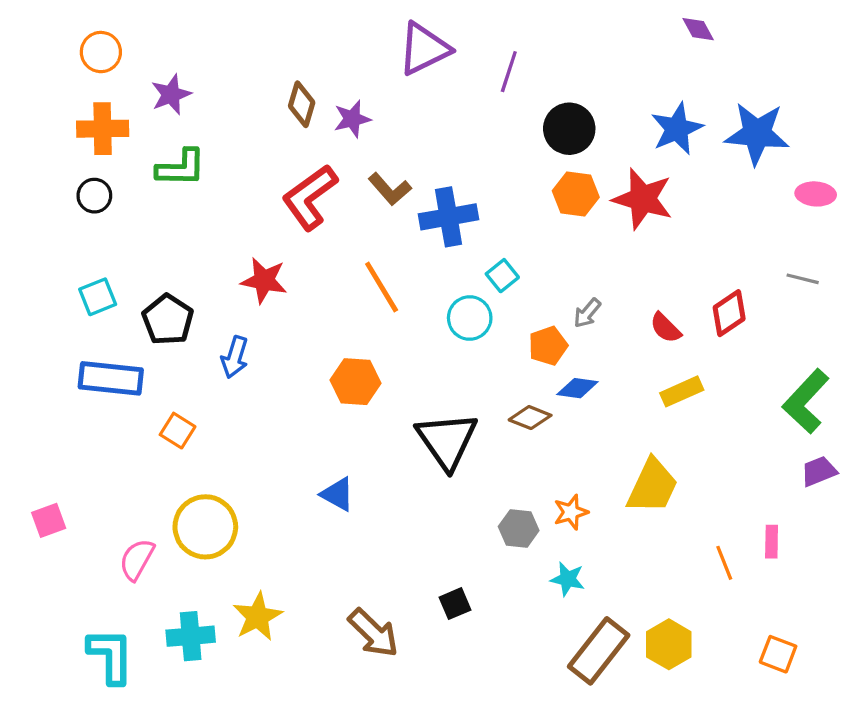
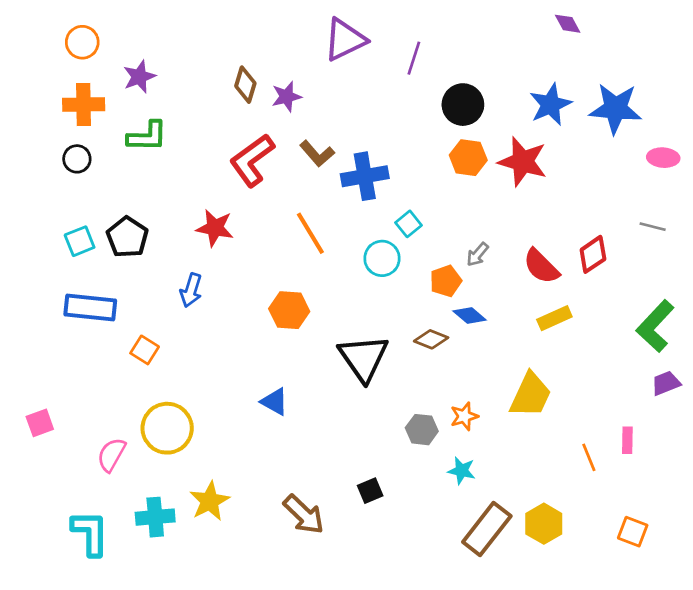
black pentagon: (168, 320) -> (127, 237), moved
red semicircle: (665, 328) -> (541, 266), size x1.4
blue diamond: (577, 388) -> (470, 315), turned 32

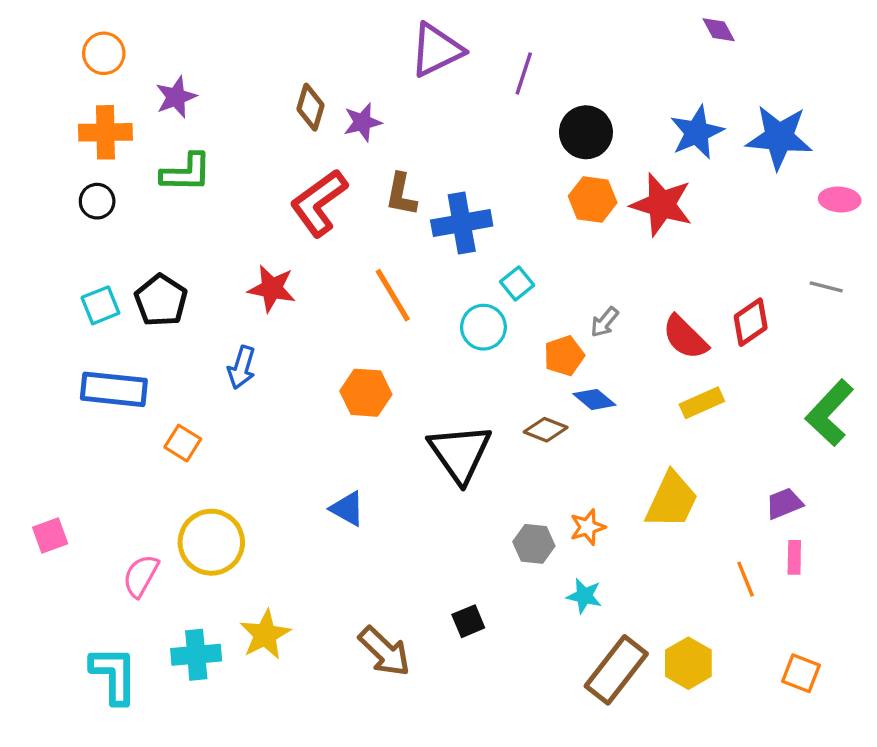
brown L-shape: (317, 154) -> (401, 194), turned 52
purple trapezoid: (666, 383) -> (784, 504), moved

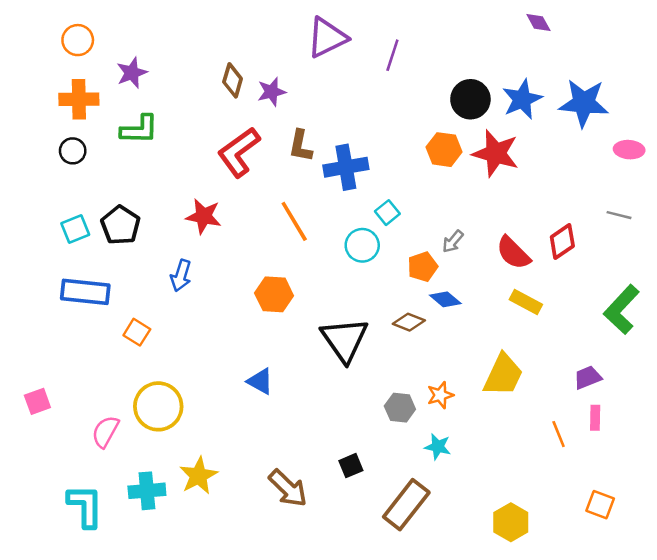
black circle: (586, 132) -> (470, 99), moved
yellow rectangle: (702, 403) -> (526, 302), turned 52
yellow hexagon: (688, 663) -> (511, 522), moved
brown rectangle: (616, 670) -> (406, 505), moved

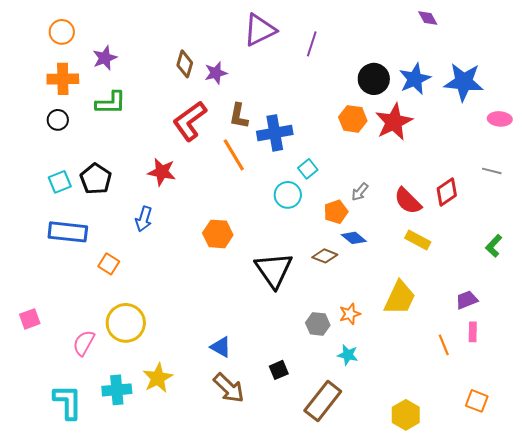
red star: (496, 153) -> (394, 122), turned 30
orange line: (294, 221) -> (234, 155), moved
green L-shape: (622, 309) -> (494, 246), size x0.6
blue triangle: (260, 381) -> (221, 347), moved

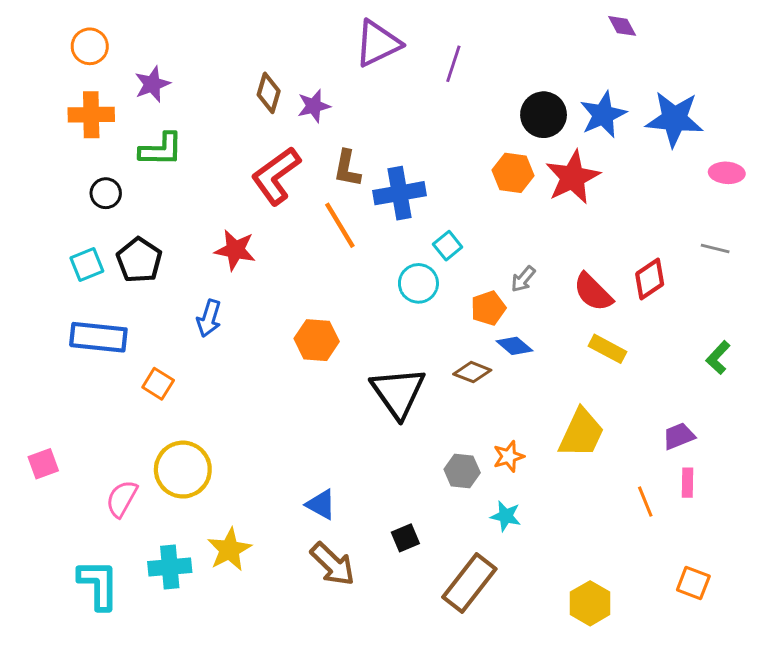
black circle: (58, 120) -> (106, 193), moved

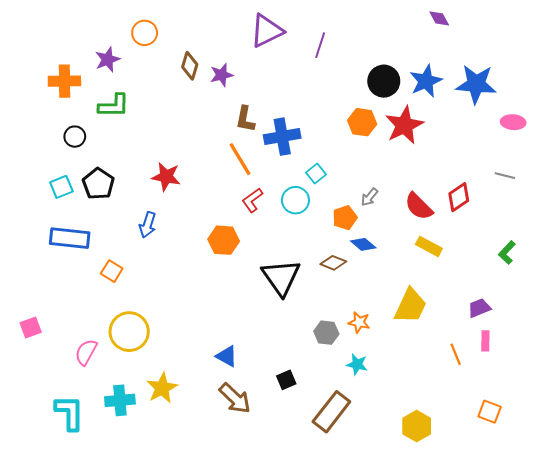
orange circle: (90, 46) -> (145, 33), moved
red L-shape: (276, 176) -> (252, 200), moved, size x0.6
orange star: (509, 456) -> (359, 322), turned 30

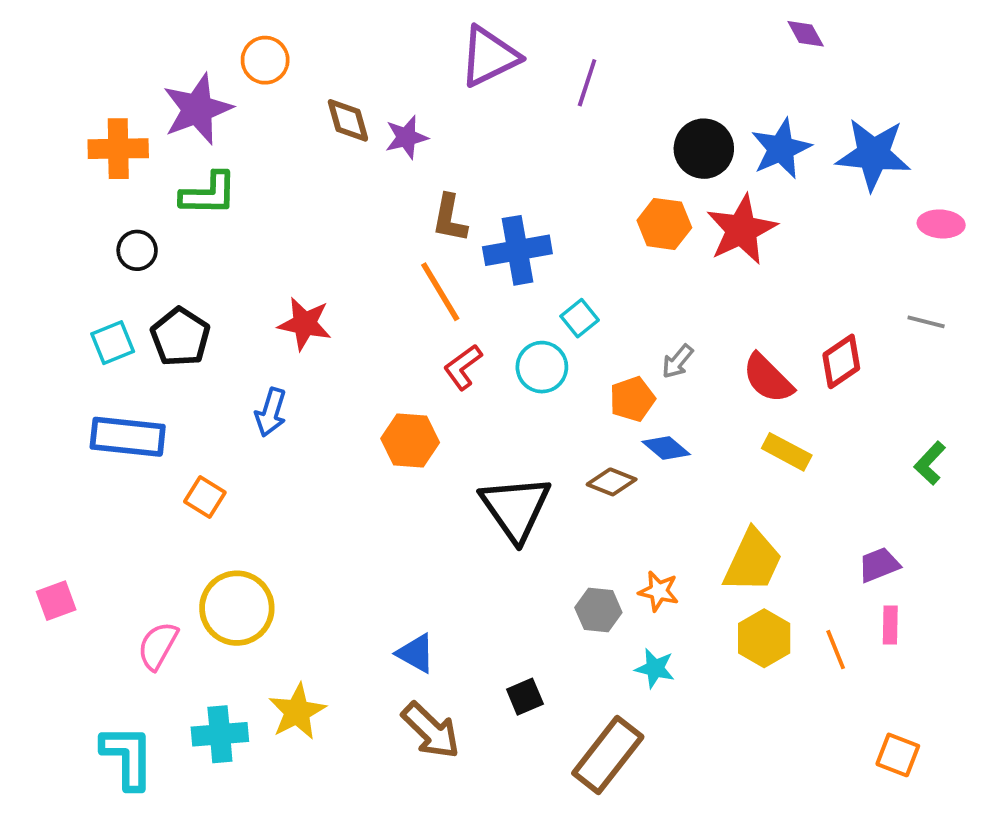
purple star: (108, 60) -> (197, 109), size x1.5
brown diamond: (190, 66) -> (348, 120), turned -32
yellow hexagon: (417, 426) -> (764, 638), moved

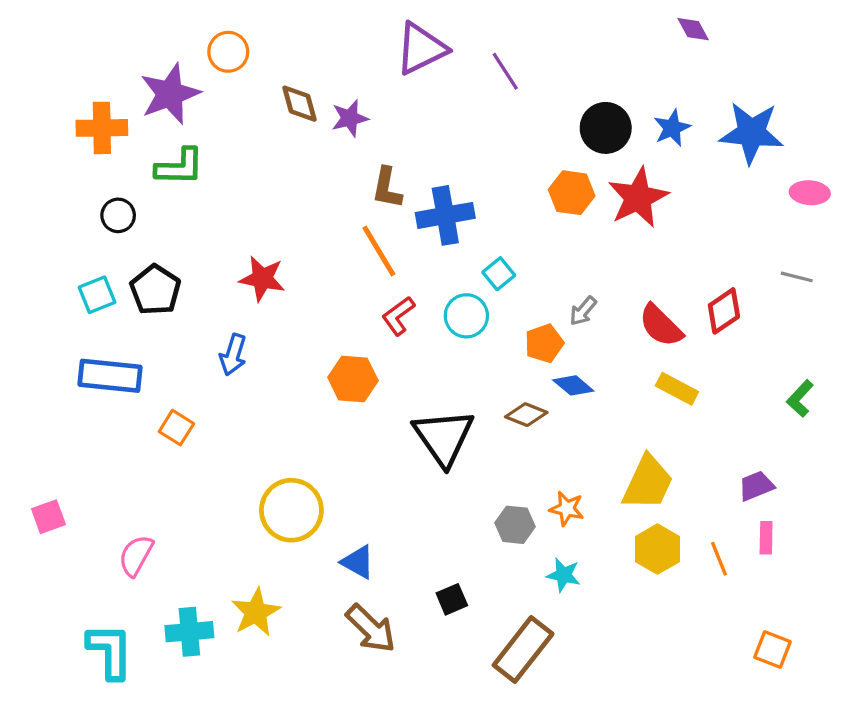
purple line: (587, 83) -> (505, 71), turned -51
blue star: (781, 149) -> (672, 128), size x0.7
yellow circle: (237, 608) -> (291, 510), moved

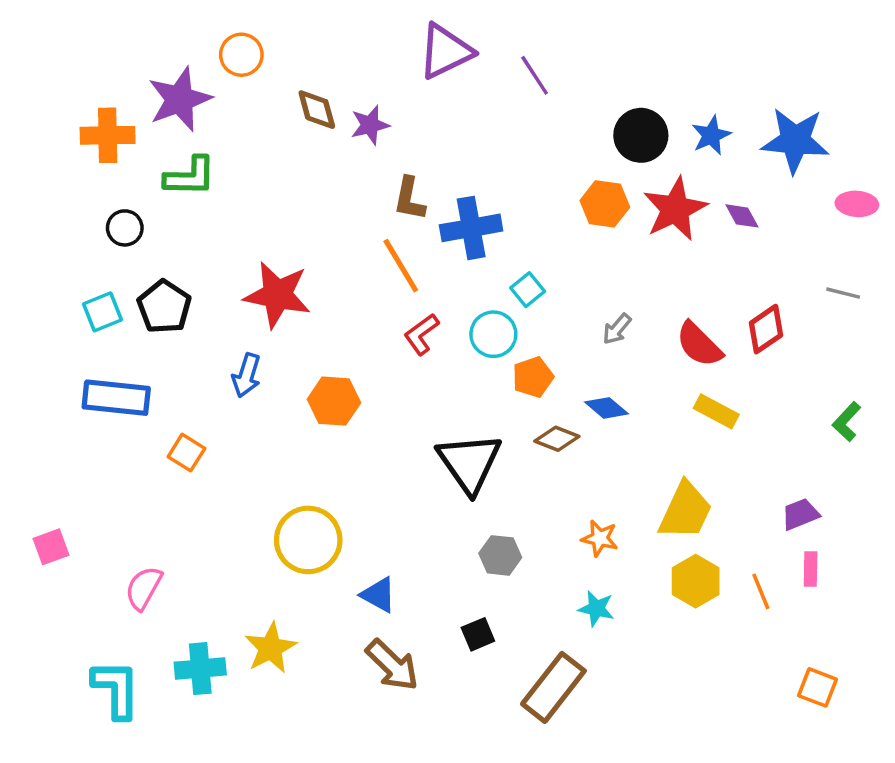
purple diamond: (693, 29) -> (742, 216), moved
red star: (262, 279) -> (277, 295), size x1.4
orange pentagon: (544, 343) -> (533, 377), moved
orange hexagon: (353, 379) -> (334, 401), moved
gray hexagon: (515, 525) -> (500, 555), moved

